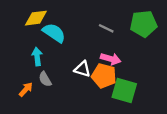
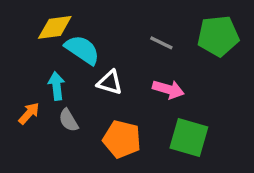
white triangle: (82, 69) -> (110, 82), moved
orange pentagon: (104, 76) -> (122, 139), moved
orange arrow: (26, 89) -> (29, 113), moved

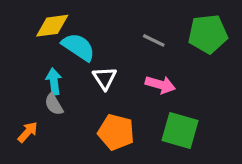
white triangle: (110, 82) -> (105, 78), turned 40
orange arrow: (29, 113) -> (28, 132), moved
gray semicircle: (69, 120) -> (54, 104), moved

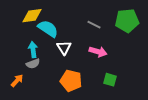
gray semicircle: (54, 104) -> (33, 64), turned -80
green square: (180, 131) -> (110, 80), size x0.6

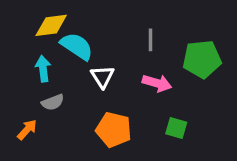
green pentagon: (127, 21) -> (202, 59), moved
gray line: (94, 25) -> (151, 40), turned 64
cyan arrow: (33, 50) -> (43, 69), moved

